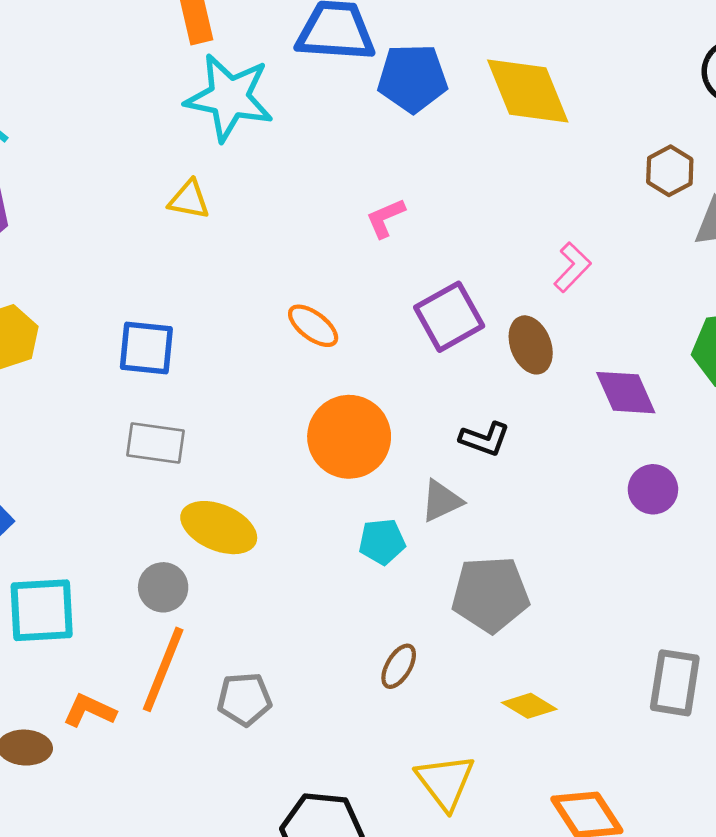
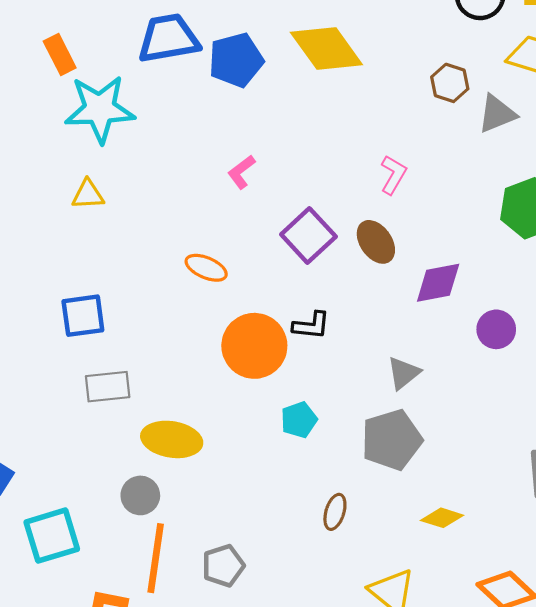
purple diamond: (626, 393) -> (438, 283), moved, turned -63
black L-shape: (485, 439) -> (311, 325), moved
gray triangle: (441, 501) -> (404, 373), moved

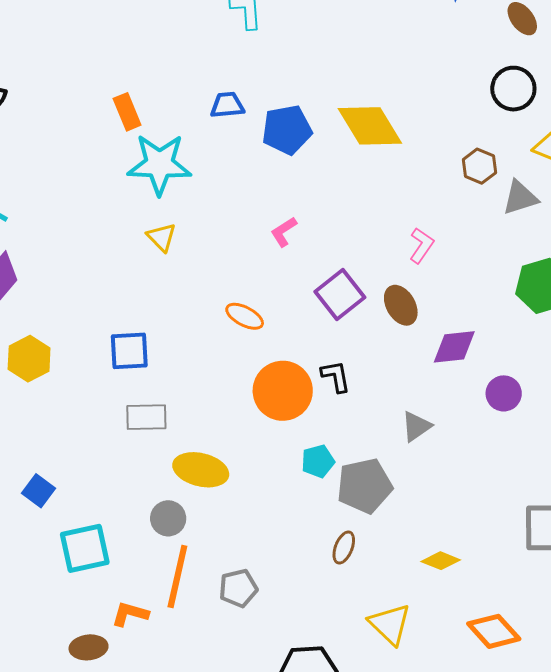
blue trapezoid: (169, 38) -> (227, 105), size x0.6
yellow triangle: (88, 194) -> (162, 237), moved, turned 44
black L-shape: (311, 325) -> (336, 376), turned -111
gray pentagon: (392, 440) -> (365, 486), moved

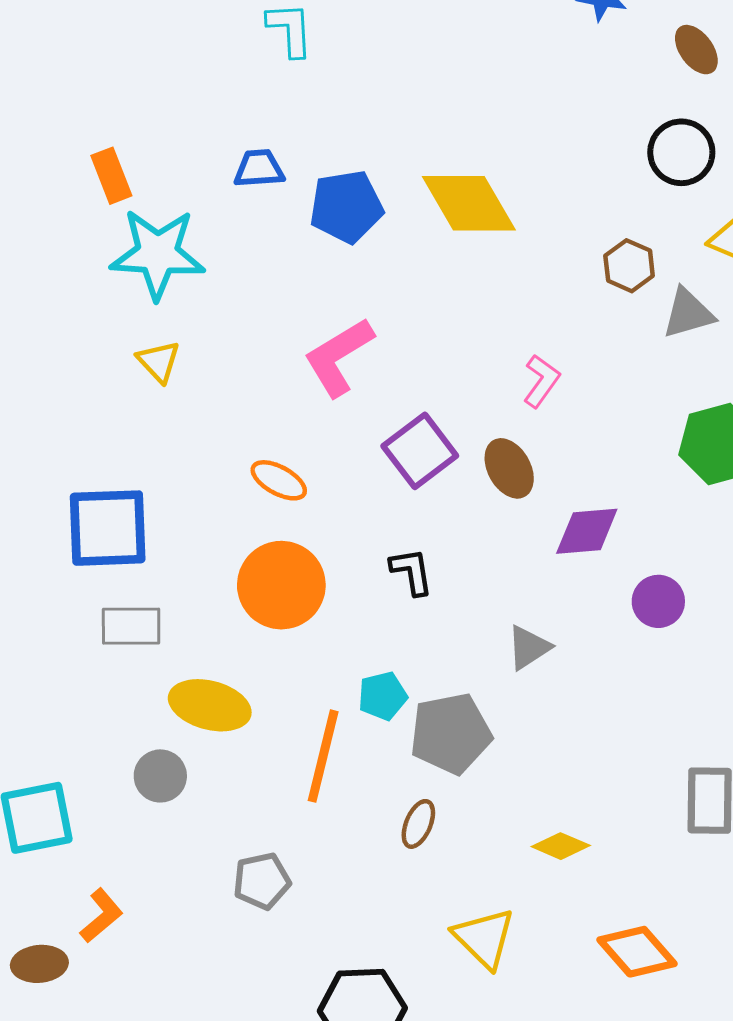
pink L-shape: (284, 232) -> (339, 357), size x1.8
blue square: (129, 351) -> (108, 528), size x1.4
orange circle: (283, 391) -> (281, 585), moved
orange line: (177, 576) -> (323, 756), moved
orange L-shape: (130, 614) -> (101, 916), turned 123

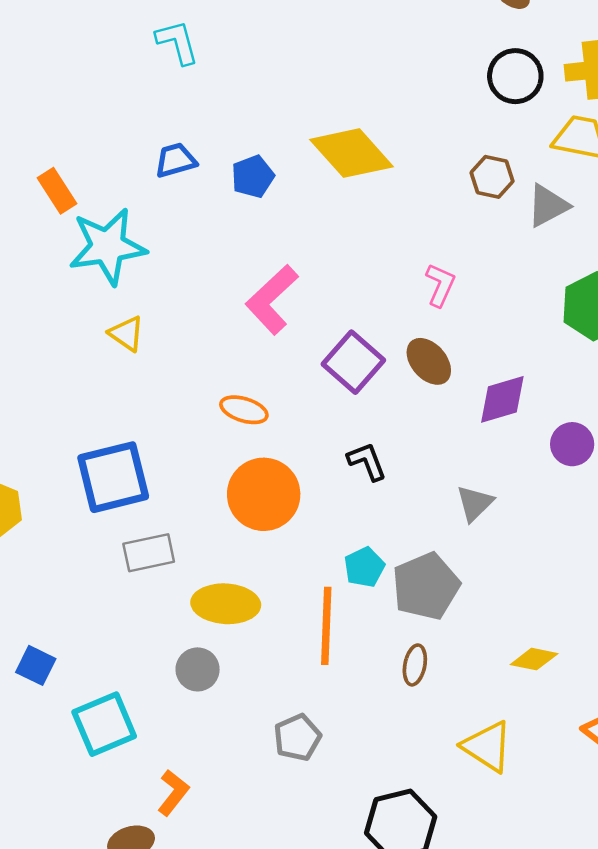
blue pentagon: (346, 207) -> (253, 176), size x0.7

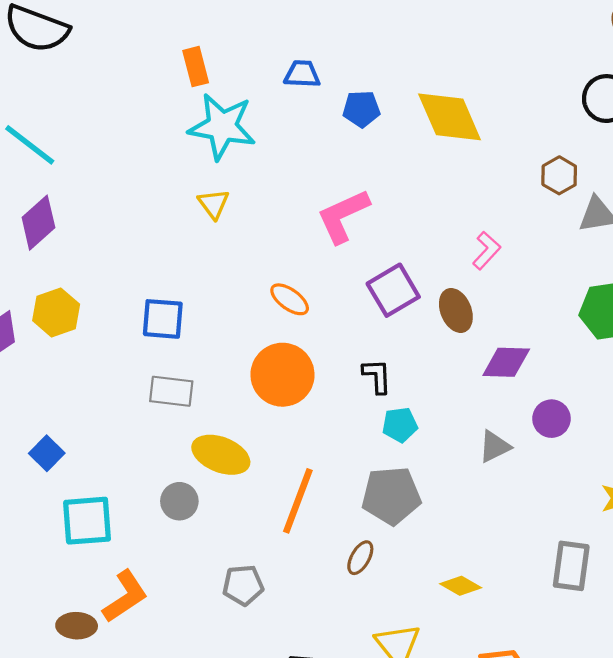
blue square: (113, 477) -> (163, 319), size x0.7
gray triangle: (475, 503) -> (494, 447), moved
cyan pentagon: (364, 567) -> (400, 425), moved
orange L-shape: (173, 793) -> (125, 596), size x1.4

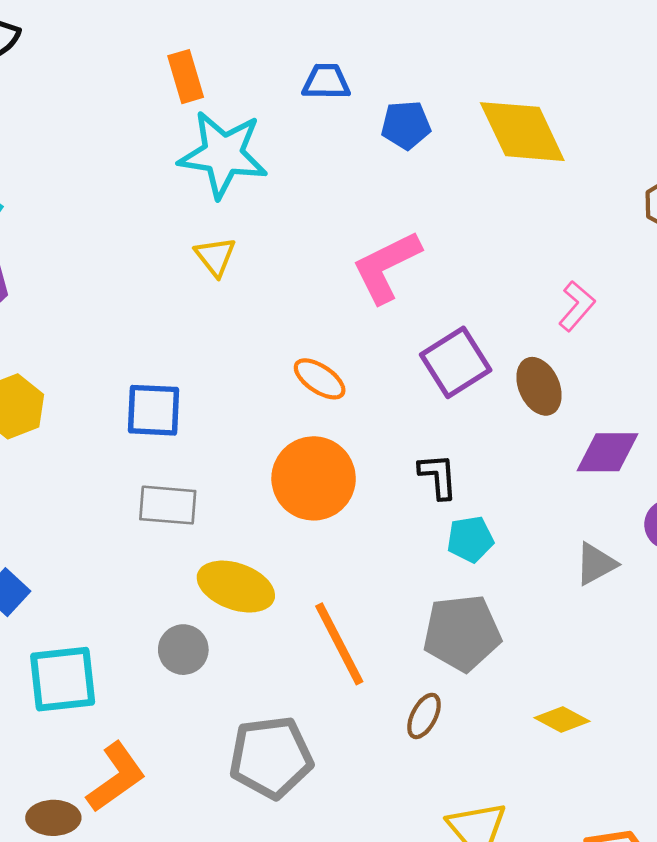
orange line: (298, 501) -> (339, 644), turned -46
gray pentagon: (243, 585) -> (271, 757), size x1.5
yellow diamond: (461, 586) -> (562, 719), moved

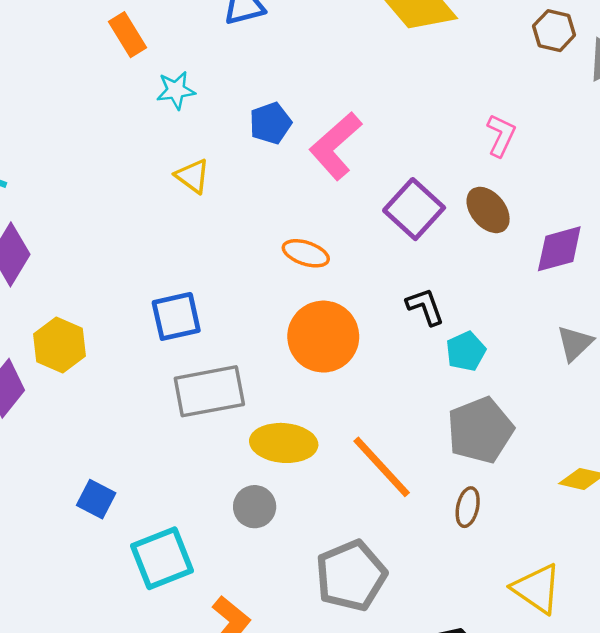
blue pentagon: (406, 125) -> (270, 123), moved
cyan star: (223, 154) -> (176, 90), size x0.5
gray rectangle: (168, 505) -> (209, 391), size x1.4

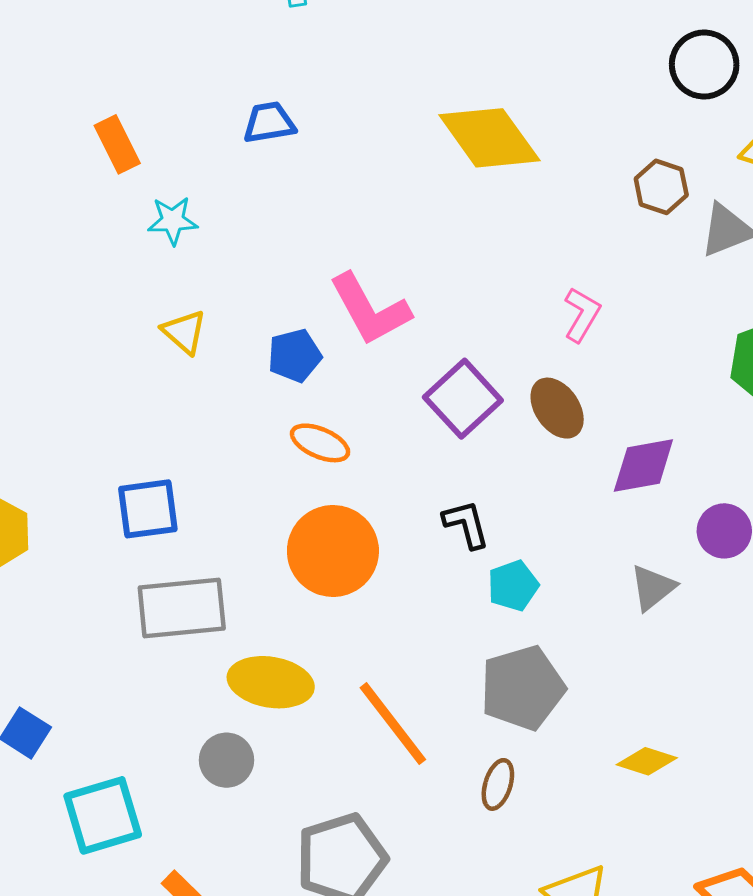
blue pentagon: (270, 123) -> (295, 356), moved
pink L-shape: (336, 146) -> (370, 309), turned -82

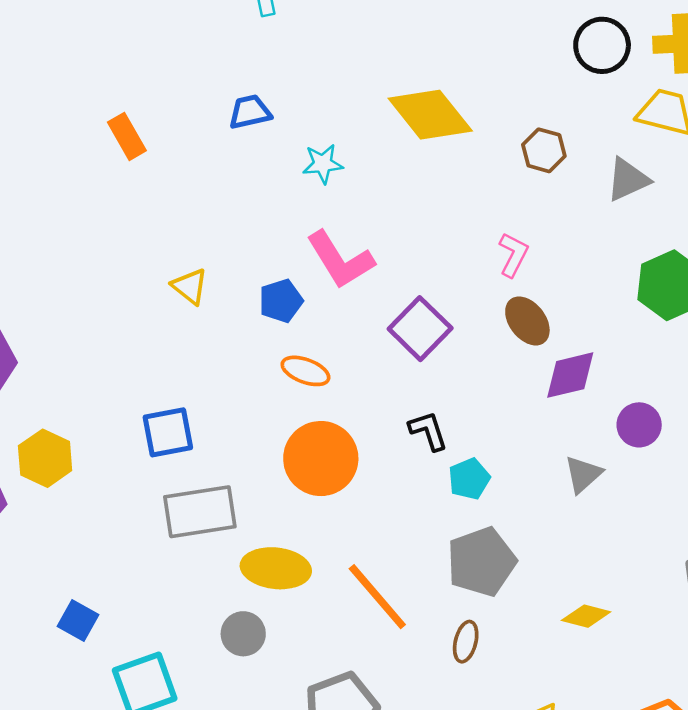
brown hexagon: (661, 187) -> (544, 150), moved
cyan star: (173, 221) -> (323, 164), moved
brown ellipse: (557, 408) -> (527, 321), moved

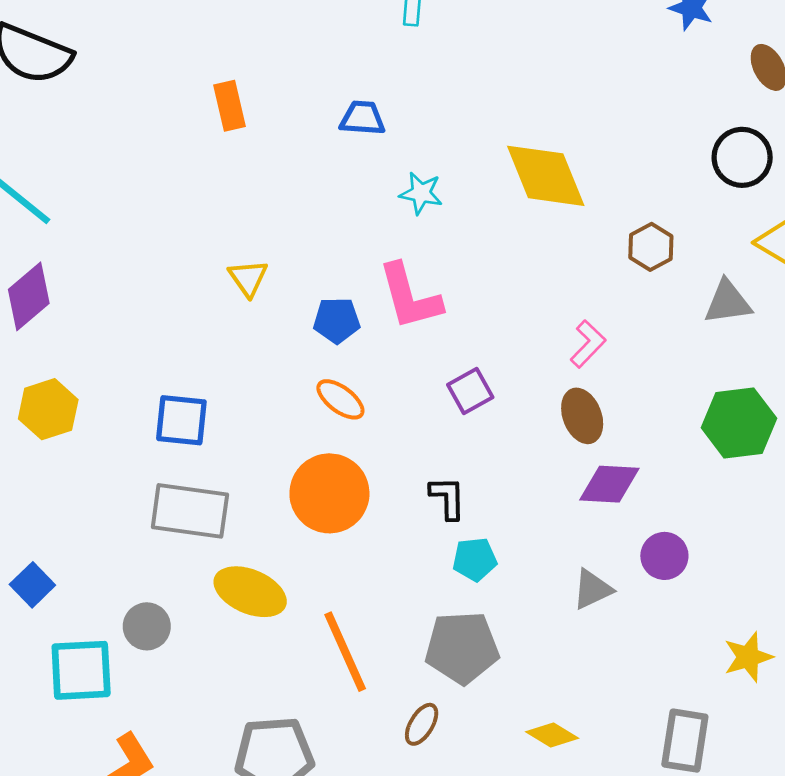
purple square: (420, 329) -> (470, 391), size x0.7
gray circle: (243, 634) -> (147, 626), moved

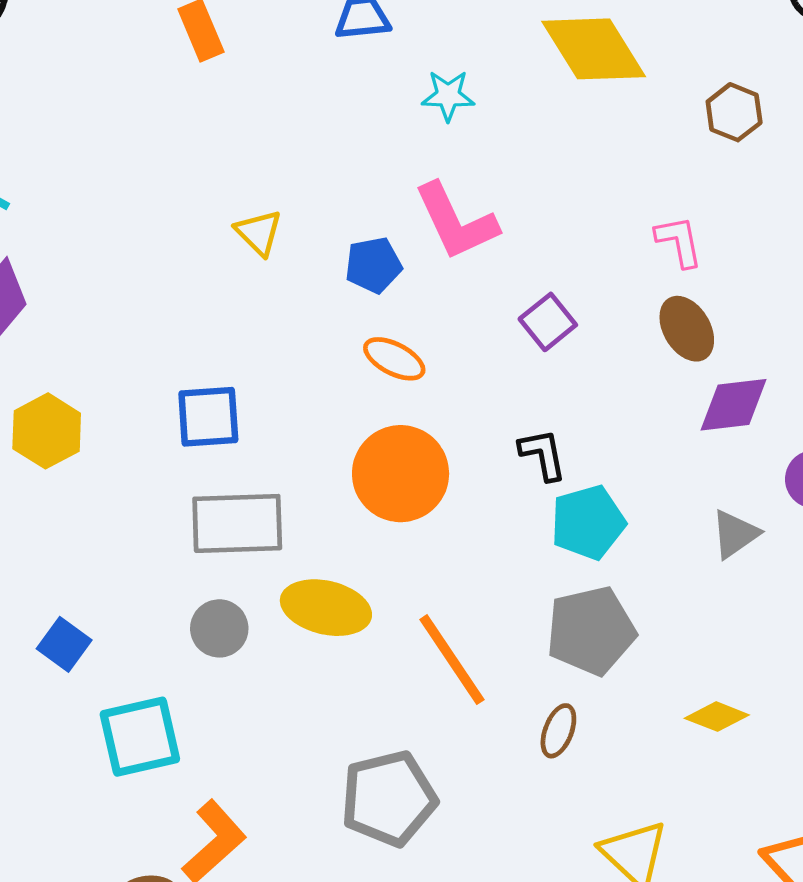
pink L-shape: (588, 344) -> (679, 241), turned -45
cyan pentagon: (475, 559) -> (588, 522), size x1.4
gray circle: (147, 626) -> (219, 628), moved

